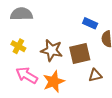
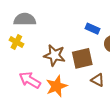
yellow cross: (18, 46) -> (16, 42), moved
brown triangle: (95, 75) -> (98, 80), turned 40

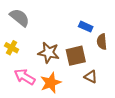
gray semicircle: (25, 19) -> (20, 18), turned 40
yellow cross: (16, 42) -> (12, 48), moved

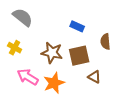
blue rectangle: (86, 27) -> (77, 26), moved

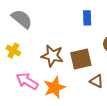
blue rectangle: (77, 26) -> (87, 18), moved, turned 64

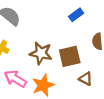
blue rectangle: (87, 18) -> (76, 15), turned 56

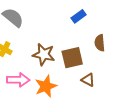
pink arrow: (15, 79) -> (18, 80), turned 150

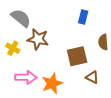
blue rectangle: (79, 16) -> (83, 17), turned -40
brown star: (44, 54) -> (38, 39), moved

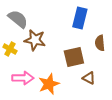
blue rectangle: (83, 17) -> (80, 18), size x1.5

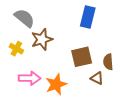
brown star: (35, 40) -> (42, 39), turned -30
brown semicircle: (100, 43) -> (108, 62), moved

